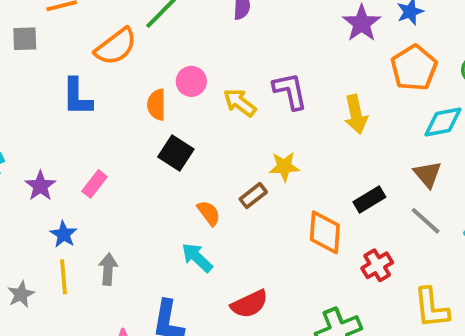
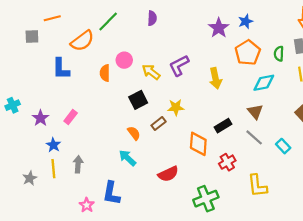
purple L-shape: (290, 91) -> (179, 65), turned -105
black square: (176, 153) -> (138, 100), moved, turned 30
red semicircle: (249, 304) -> (168, 174), moved

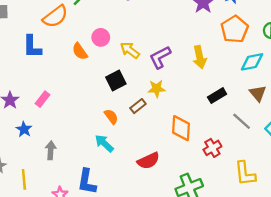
purple L-shape: (179, 65) -> (160, 57), moved
orange semicircle: (105, 73) -> (80, 51), turned -35
brown triangle: (255, 112) -> (258, 93), moved
black rectangle: (223, 126) -> (217, 96), moved
yellow line: (53, 169) -> (24, 179), moved

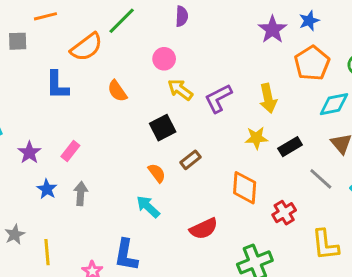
pink circle: (101, 37) -> (164, 59), moved
yellow star: (157, 89) -> (256, 138), moved
gray arrow: (51, 150) -> (81, 194), moved

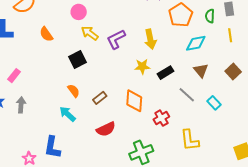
brown rectangle: (190, 160) -> (100, 98), moved

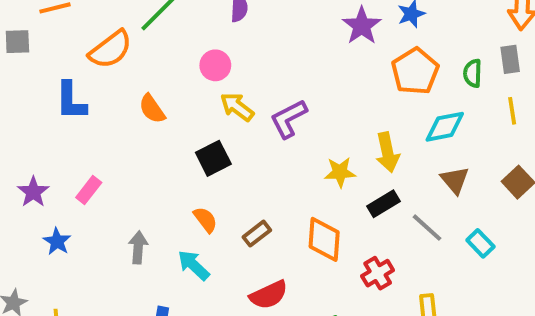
yellow arrow: (150, 39) -> (387, 152), moved
black rectangle: (165, 73) -> (384, 204), moved
gray arrow: (21, 105) -> (138, 247), moved

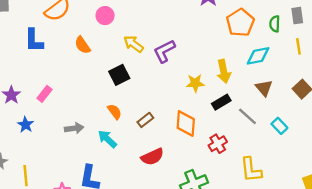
pink circle: (215, 65) -> (105, 16), moved
gray arrow: (138, 247) -> (74, 128), turned 78

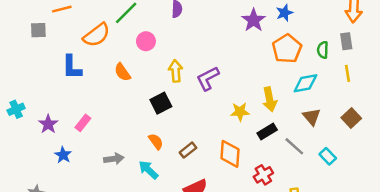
yellow arrow: (133, 44) -> (176, 71), turned 48

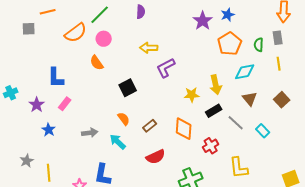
pink circle: (146, 41) -> (104, 39), moved
blue L-shape: (72, 67) -> (56, 78), moved
yellow arrow: (176, 71) -> (149, 48), moved, turned -84

